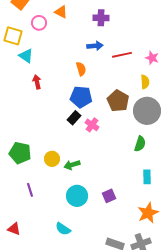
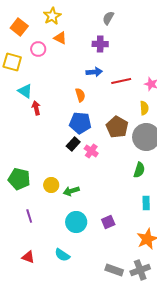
cyan triangle: (26, 56) -> (25, 91), moved
red triangle: (14, 229) -> (28, 257), moved

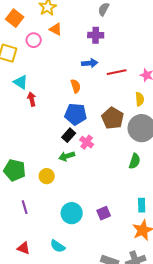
green arrow: (71, 191) -> (67, 156), moved
cyan rectangle: (146, 203) -> (142, 205), moved

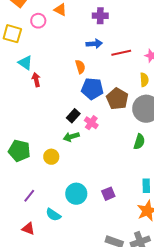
blue pentagon: (76, 114) -> (92, 89), moved
purple line: (25, 207) -> (29, 196), moved, turned 56
cyan semicircle: (58, 246) -> (53, 215), moved

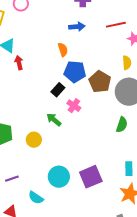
red line: (121, 53) -> (116, 25), moved
black rectangle: (73, 116) -> (58, 90), moved
green arrow: (71, 137) -> (54, 120), turned 56
purple square: (108, 194) -> (91, 177), size x1.6
purple line: (29, 196) -> (12, 179), turned 32

